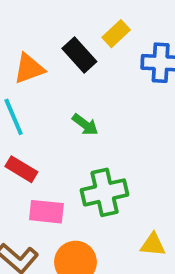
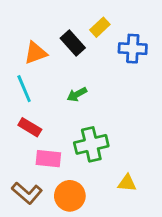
green arrow: (85, 125) -> (77, 94), turned 114

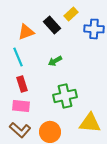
red rectangle: (30, 127) -> (22, 84), turned 42
pink rectangle: (48, 159) -> (21, 106), moved
yellow triangle: (127, 183) -> (90, 123), size x1.6

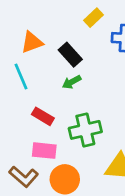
black rectangle: (52, 25) -> (70, 55), moved
red rectangle: (22, 84) -> (43, 116), moved, turned -42
pink rectangle: (21, 106) -> (44, 151), moved

